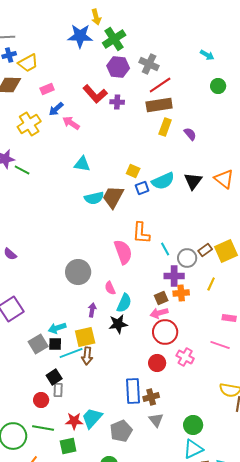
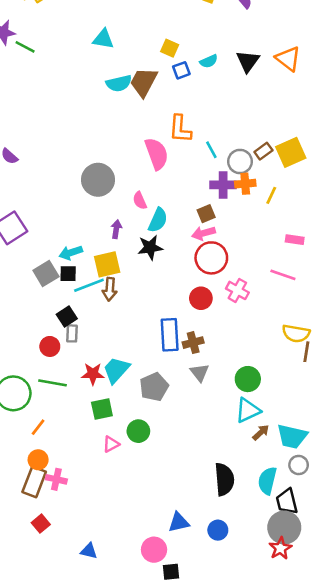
cyan semicircle: (163, 181) -> (209, 61), size x0.6
orange cross: (181, 293) -> (245, 184), moved
green square: (68, 446) -> (102, 409), moved

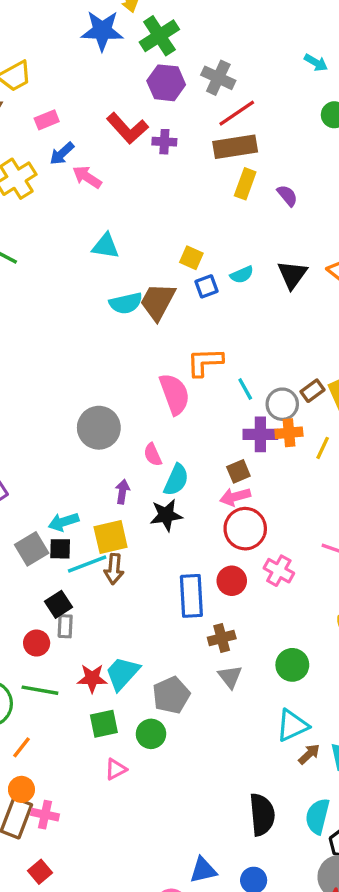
orange L-shape: (180, 129) -> (205, 362), turned 84
blue rectangle: (170, 335) -> (191, 596), moved
green circle: (248, 379) -> (292, 665), moved
green circle: (138, 431) -> (151, 734), moved
red square: (41, 524) -> (40, 872), moved

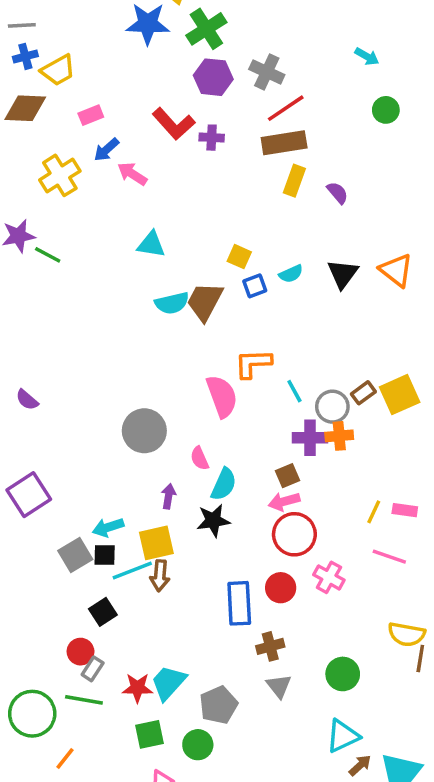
yellow line: (323, 448) -> (374, 512), moved
gray rectangle: (65, 626) -> (93, 669), moved, turned 30

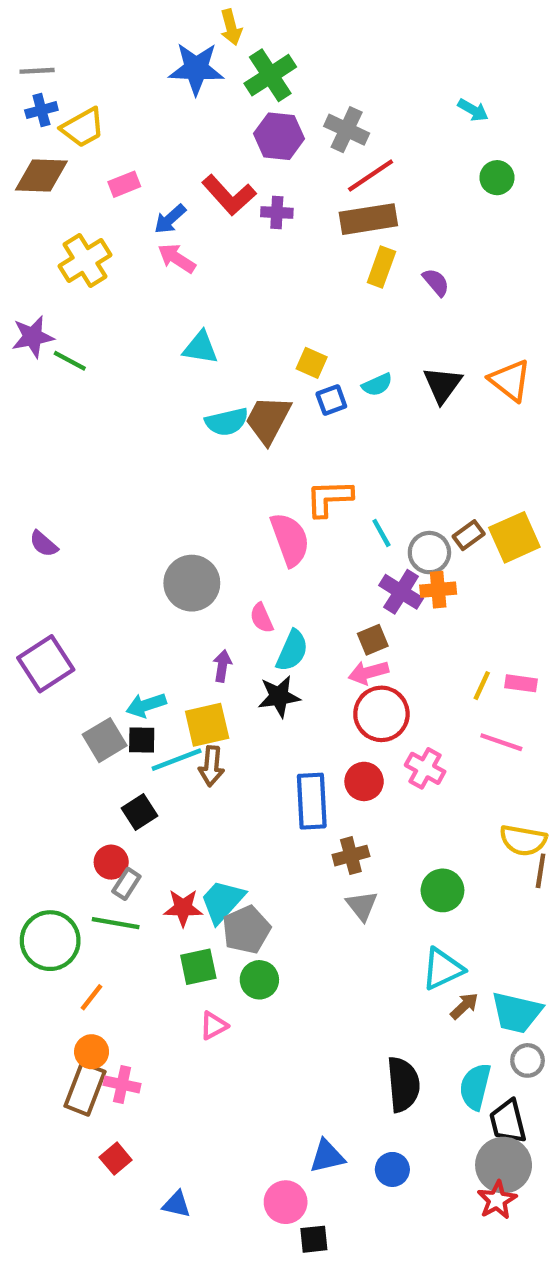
blue arrow: (106, 150) -> (170, 219), moved
purple cross: (310, 438) -> (401, 592), turned 32
gray pentagon: (219, 705) -> (246, 930), moved

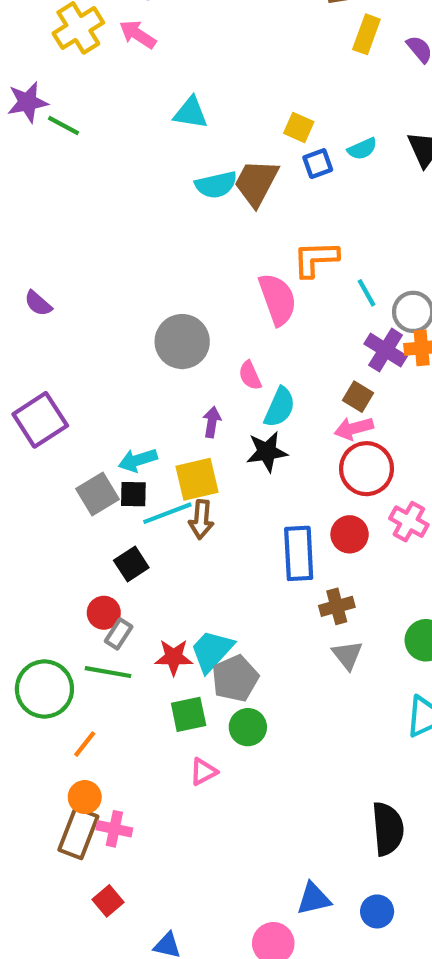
pink arrow: (177, 258) -> (138, 34), moved
brown square: (373, 640) -> (358, 397), turned -36

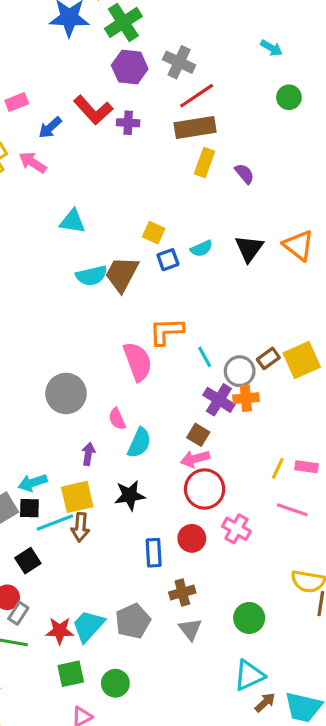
black star: (267, 452) -> (130, 495), moved
blue rectangle: (299, 553) -> (154, 553), size x0.7
gray pentagon: (235, 678) -> (133, 621), moved

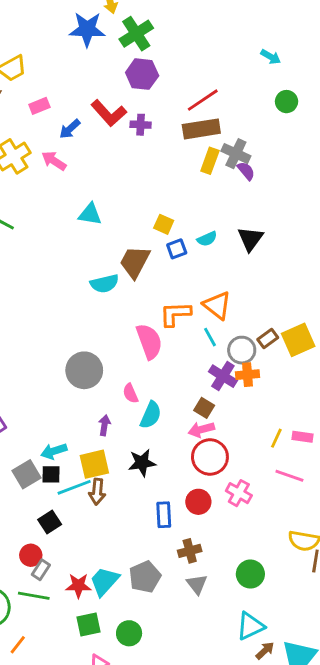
gray cross: (179, 62) -> (236, 154), moved
orange triangle: (299, 245) -> (217, 305), moved
cyan semicircle: (92, 276) -> (104, 284), moved

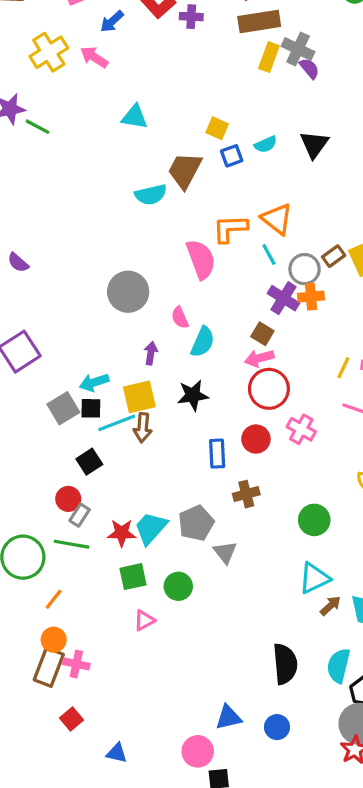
gray triangle: (197, 584) -> (225, 552), moved

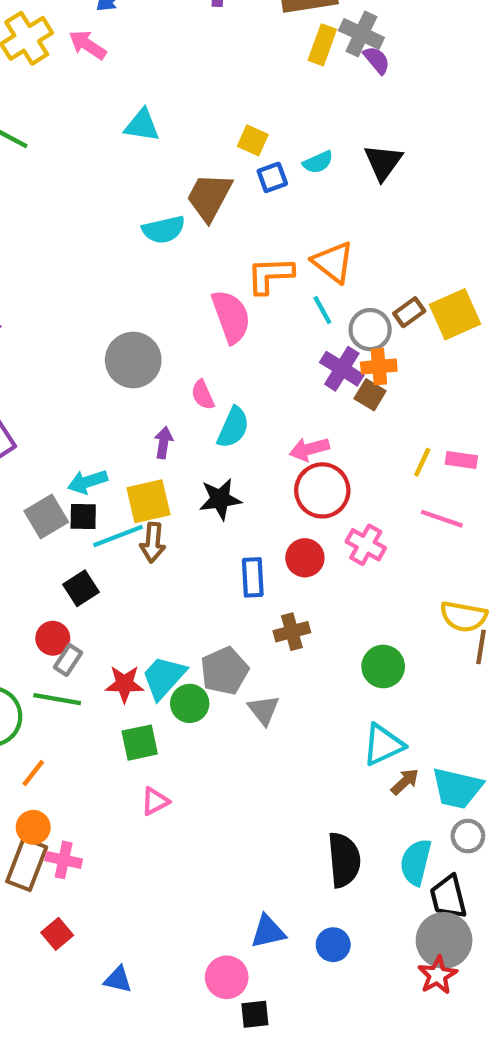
brown square: (262, 334) -> (370, 395), moved
green circle: (178, 586) -> (190, 703), moved

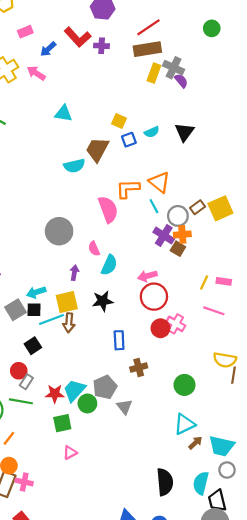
red circle: (305, 558) -> (160, 328), moved

